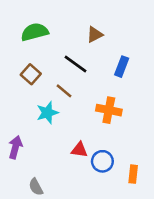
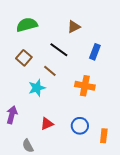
red triangle: (79, 150) -> (47, 124), moved, turned -32

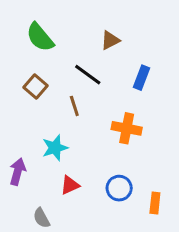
green semicircle: (27, 25) -> (40, 37), turned -115
brown line: (50, 71) -> (74, 106), turned 32
cyan star: (37, 88) -> (55, 148), moved

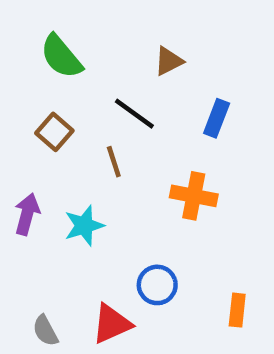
purple arrow: (18, 172) -> (27, 214), moved
red triangle: (70, 185) -> (112, 324), moved, size x1.4
blue circle: (119, 188) -> (157, 285), moved
gray semicircle: (41, 218) -> (45, 331), moved

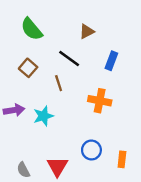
purple arrow: (27, 214) -> (14, 110), turned 66
blue circle: (157, 285) -> (91, 150), moved
red triangle: (112, 324) -> (57, 166), turned -35

